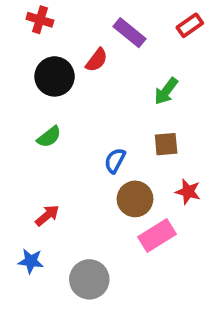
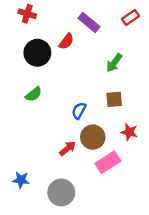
red arrow: (47, 215) -> (68, 148), moved

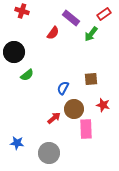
black circle: (37, 53) -> (14, 52), moved
green arrow: (114, 63) -> (91, 34), moved
pink rectangle: (108, 162) -> (86, 129), turned -60

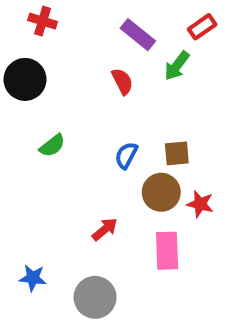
red semicircle: (53, 33) -> (122, 81), moved, turned -64
black circle: (14, 52) -> (25, 79), moved
blue semicircle: (63, 88) -> (126, 155), moved
brown circle: (74, 109) -> (161, 192), moved

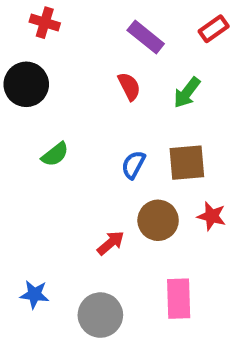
green arrow: (177, 66) -> (187, 93), moved
brown square: (177, 153) -> (187, 163), size x1.4
brown circle: (161, 192) -> (158, 220), moved
pink rectangle: (167, 251) -> (179, 299), moved

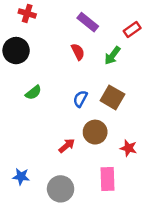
red rectangle: (214, 29) -> (132, 30), moved
brown square: (187, 163) -> (112, 97), turned 35
red star: (212, 216) -> (128, 148), moved

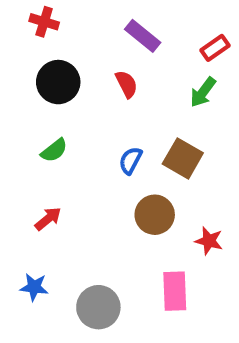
black circle: (16, 51) -> (58, 82), moved
green arrow: (112, 55) -> (203, 92), moved
red arrow: (67, 146) -> (48, 219), moved

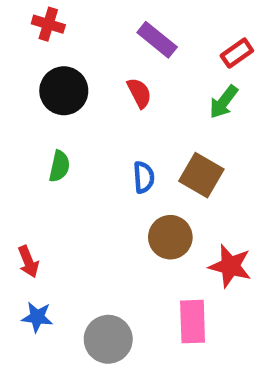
green semicircle: (54, 150) -> (59, 166), turned -40
blue semicircle: (131, 160) -> (144, 177), turned 148
red arrow: (48, 219) -> (28, 262), moved, turned 108
red star: (209, 241) -> (230, 266), size x1.4

